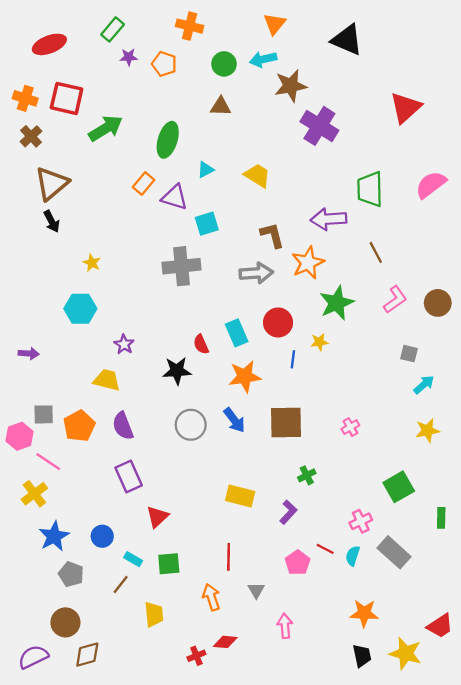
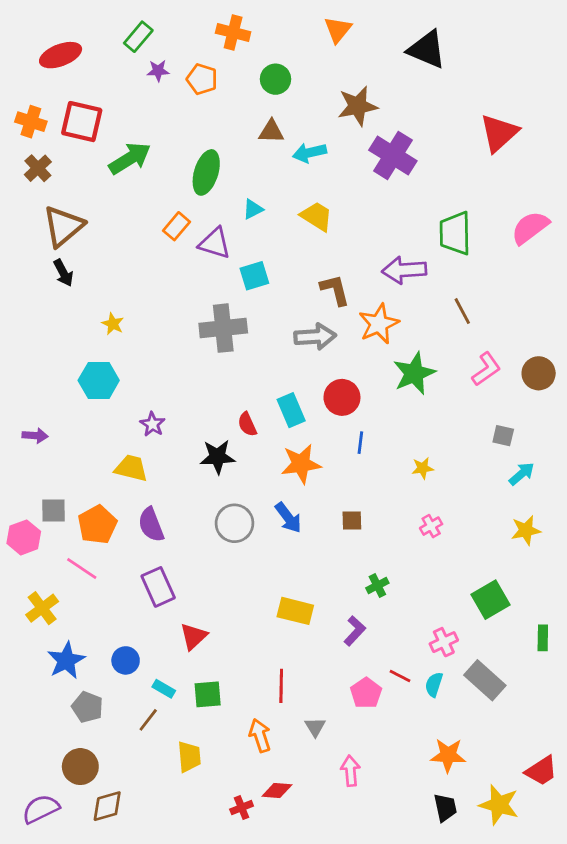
cyan arrow: (263, 59) -> (309, 153), moved
yellow star: (319, 342) -> (423, 468), moved
brown square: (286, 422) -> (352, 520), size x0.5
pink line: (48, 462) -> (82, 569), moved

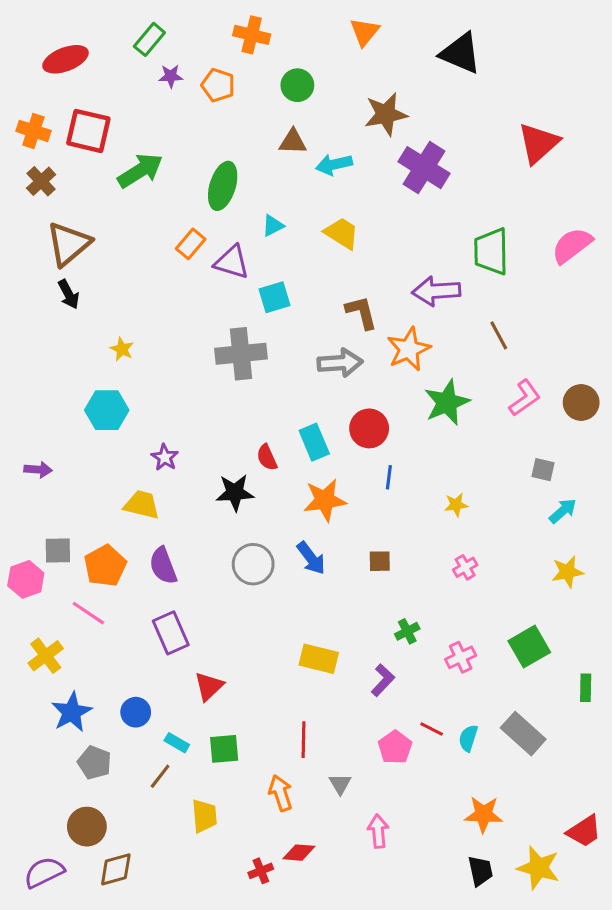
pink cross: (444, 642) -> (461, 657), moved

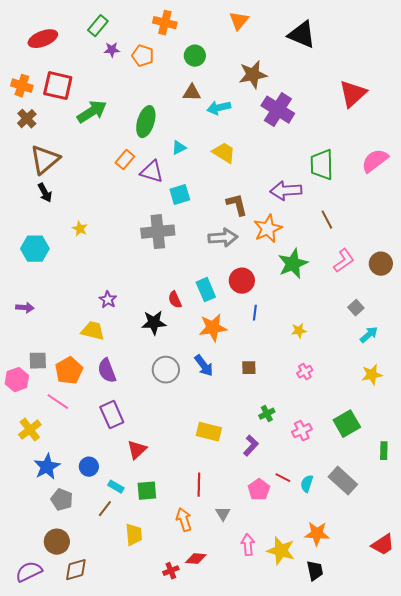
cyan hexagon: (107, 410) -> (35, 249), moved
gray square: (543, 470) -> (356, 308), turned 35
yellow star: (538, 868) -> (281, 551), moved

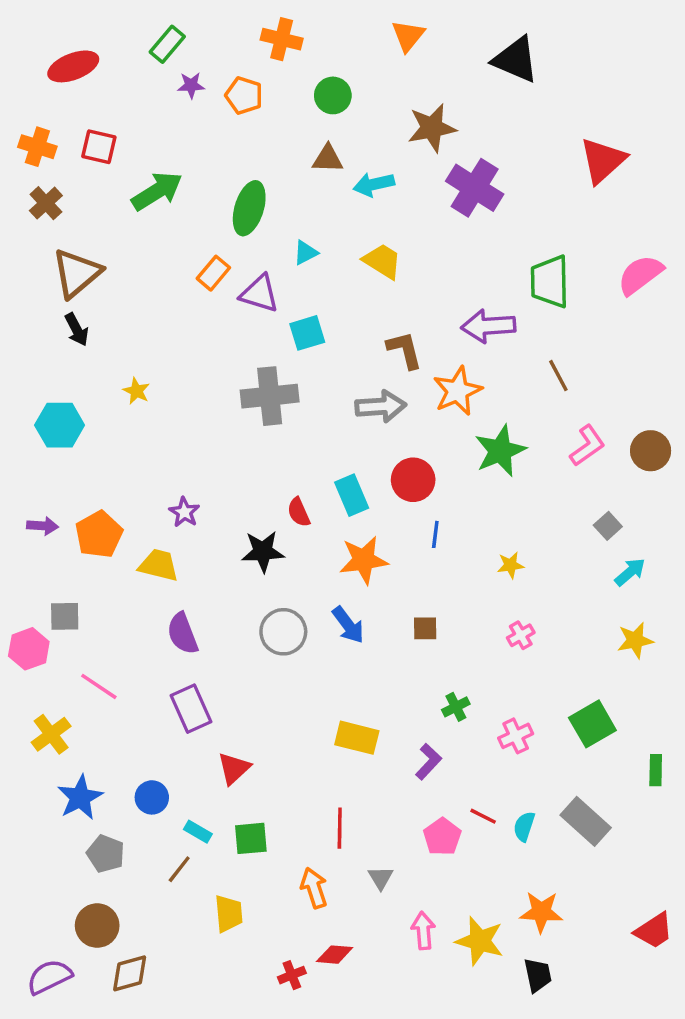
red square: (58, 86) -> (99, 147), size x0.7
orange pentagon: (69, 371) -> (99, 534), moved

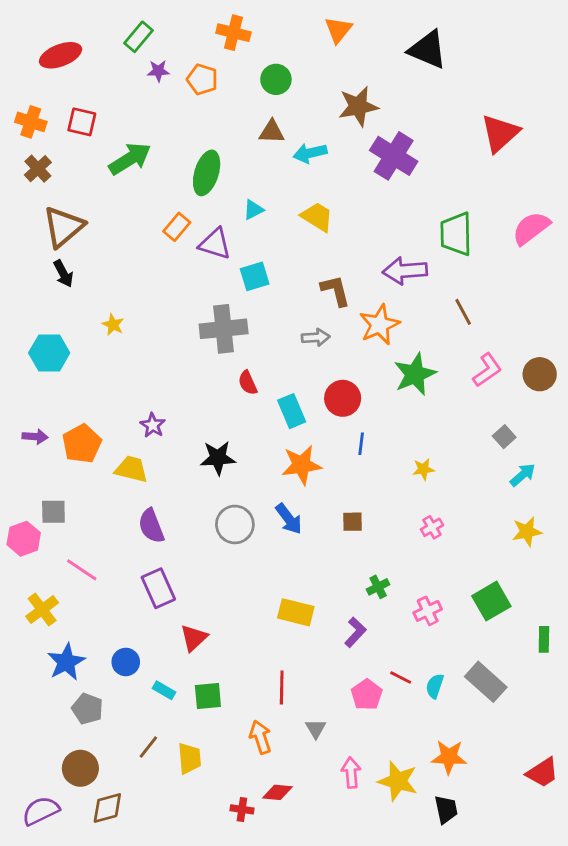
gray arrow: (381, 406) -> (316, 337), size x0.7
red semicircle: (299, 512) -> (248, 383), moved
brown line: (179, 869) -> (148, 747), moved
red cross: (292, 975) -> (242, 809), turned 30

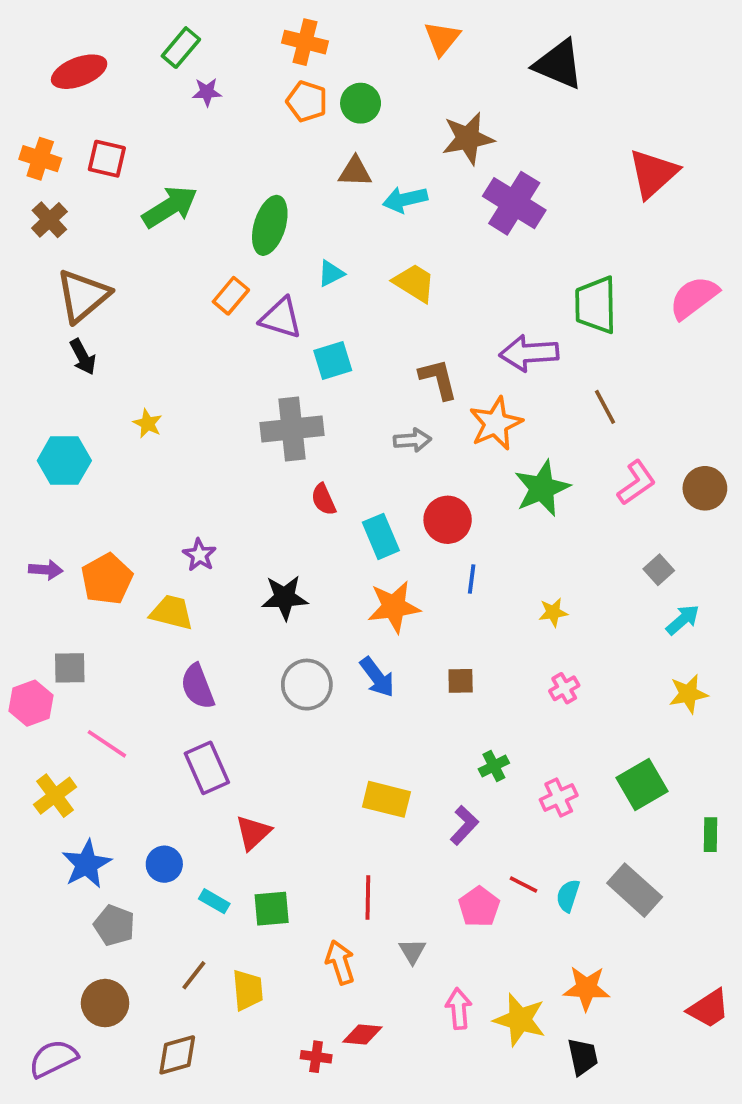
orange pentagon: (202, 79) -> (307, 101), moved
brown diamond: (107, 808) -> (177, 1055), moved

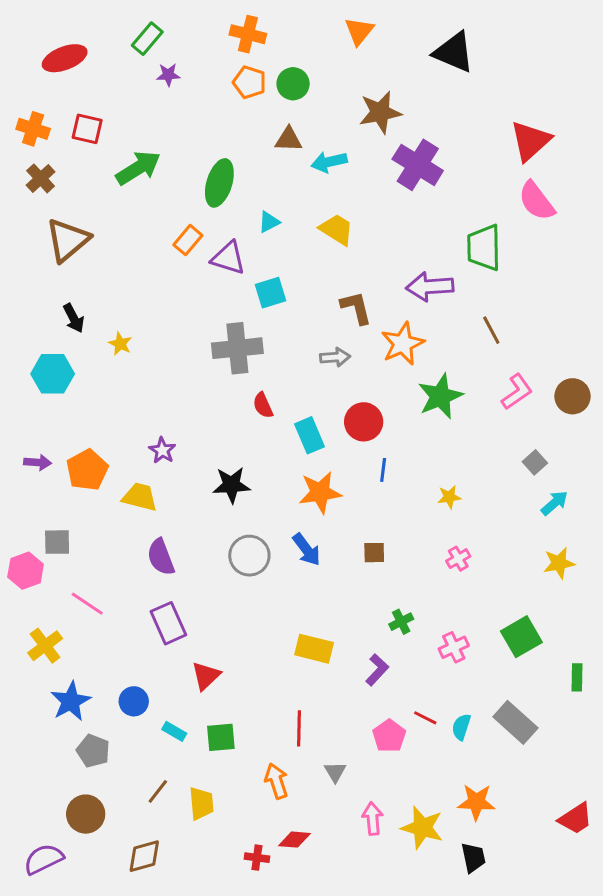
pink semicircle: (694, 298) -> (536, 201), moved, turned -90
black arrow: (83, 357) -> (74, 318), moved

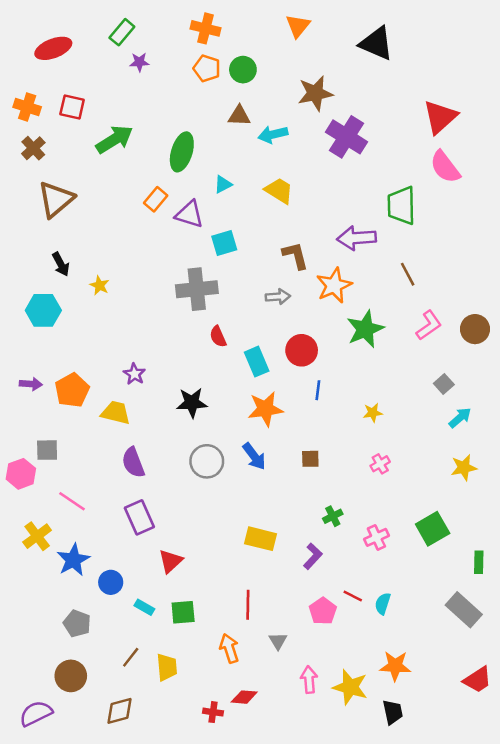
blue star: (71, 701) -> (73, 560), moved
gray rectangle: (515, 722) -> (464, 610), moved

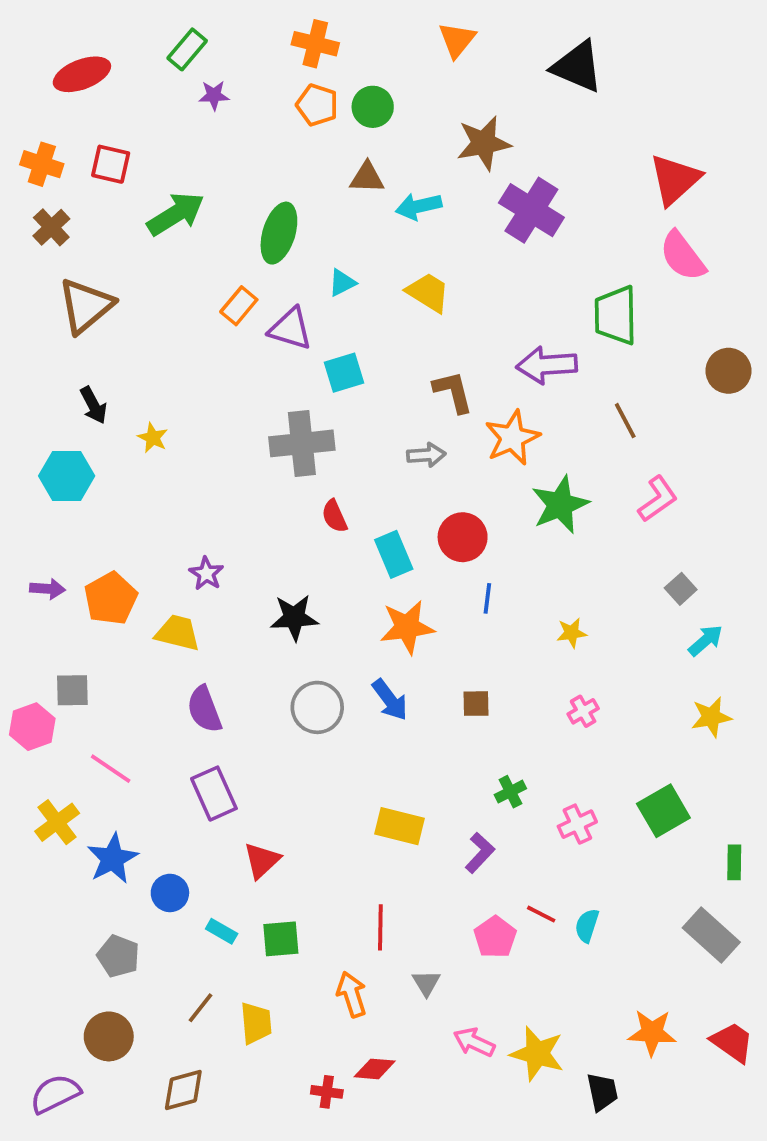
brown circle: (475, 329) -> (728, 371), moved
orange star: (395, 666) -> (652, 1033), moved
pink arrow: (309, 680) -> (474, 1042), turned -60
red trapezoid: (477, 680) -> (732, 1042), turned -112

